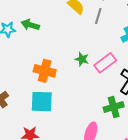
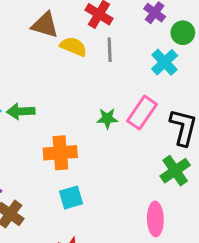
green arrow: (30, 25) -> (21, 111), moved
cyan square: (42, 102) -> (71, 198), size x0.7

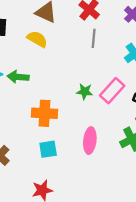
yellow semicircle: (73, 47) -> (37, 39), moved
pink ellipse: (155, 219) -> (90, 141), moved

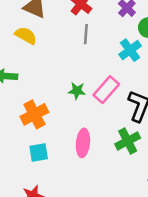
orange cross: (44, 113) -> (34, 114), turned -30

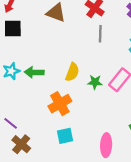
yellow semicircle: (26, 35) -> (72, 72), moved, turned 84
pink ellipse: (83, 143) -> (106, 145), moved

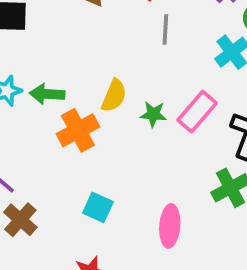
orange cross: (60, 104) -> (78, 130), moved
cyan square: (65, 136) -> (98, 207), turned 35

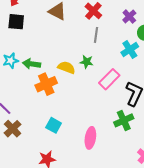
yellow semicircle: (114, 96) -> (66, 68), turned -96
green star: (153, 114) -> (87, 62), moved

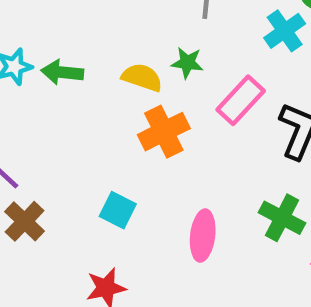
orange cross: (46, 84) -> (164, 132), moved
green cross: (124, 120) -> (282, 218), moved, turned -36

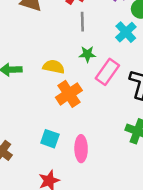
green star: (187, 63) -> (87, 54), moved
pink ellipse: (203, 236) -> (81, 149), moved

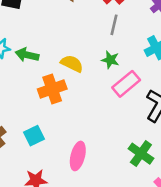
orange cross: (69, 94) -> (52, 89), moved
cyan square: (50, 139) -> (34, 136), moved, turned 30

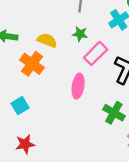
orange cross: (52, 89) -> (32, 64), turned -30
pink ellipse: (78, 156) -> (78, 86), moved

